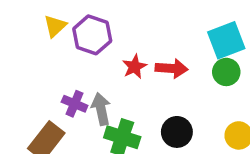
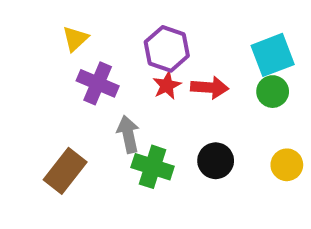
purple hexagon: (92, 35) -> (167, 49), moved
purple cross: (75, 104) -> (98, 83), moved, size x1.4

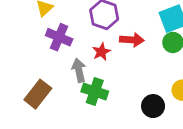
red star: (167, 85) -> (101, 52), moved
black circle: (216, 161) -> (153, 106), moved

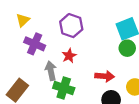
red arrow: (132, 40) -> (105, 76), moved

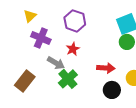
gray arrow: (51, 71) -> (56, 63), turned 132
green cross: (64, 88) -> (68, 79), turned 30

